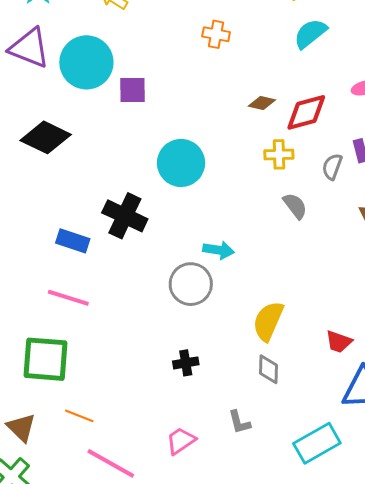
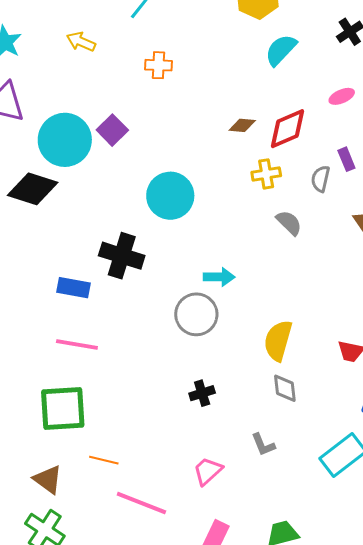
orange cross: (216, 34) -> (158, 65), moved
cyan circle: (86, 62) -> (65, 140), moved
purple square: (132, 90) -> (112, 130), turned -36

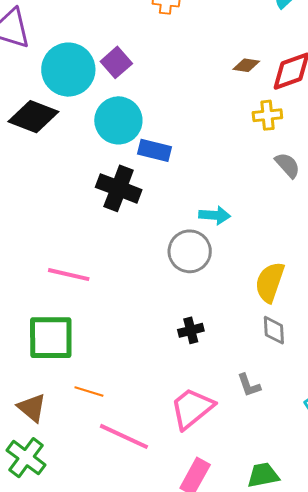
cyan circle: (170, 196) -> (118, 120), moved
blue rectangle: (74, 288) -> (154, 150), moved
pink trapezoid: (208, 471) -> (192, 408), size x1.5

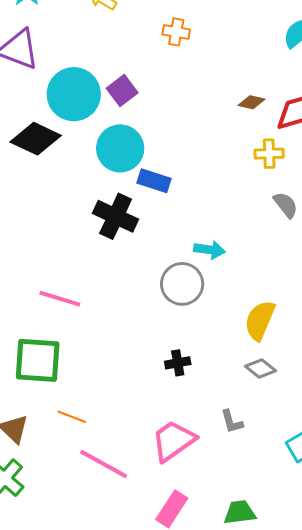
gray diamond: (274, 330) -> (261, 368), turned -52

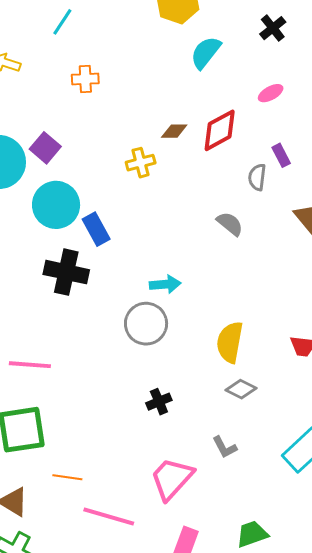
yellow cross: (269, 154) -> (141, 163), moved
blue rectangle: (154, 181) -> (96, 229), turned 56

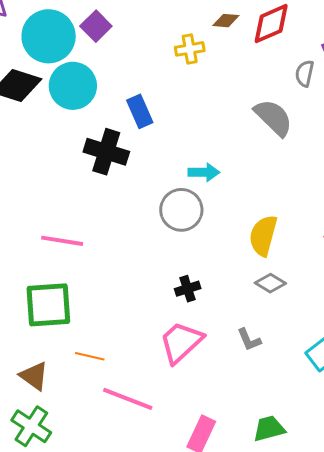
cyan circle: (56, 205) -> (73, 86), moved
gray semicircle: (230, 224) -> (273, 118), size x1.5
pink trapezoid: (172, 479) -> (181, 342), moved

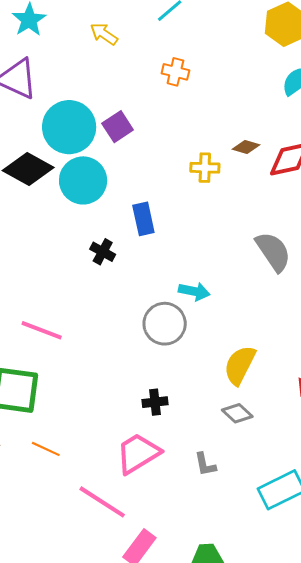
black cross: (106, 152) -> (103, 252), size x0.6
pink line: (128, 399) -> (102, 502), moved

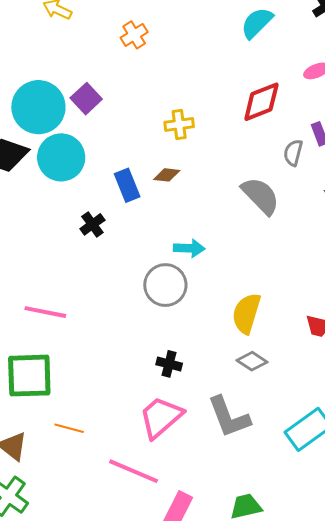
orange cross: (175, 72) -> (134, 35), turned -36
brown diamond: (246, 147) -> (167, 175), moved
black cross: (103, 252) -> (92, 224), turned 35
black cross: (155, 402) -> (169, 364), turned 30
gray L-shape: (205, 464) -> (229, 417), size x1.8

